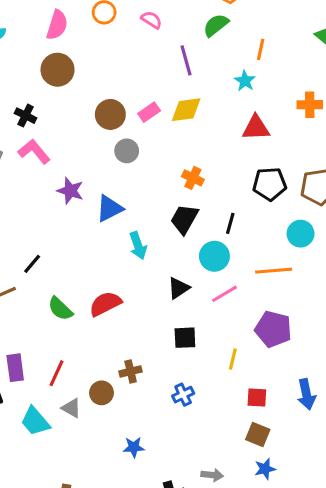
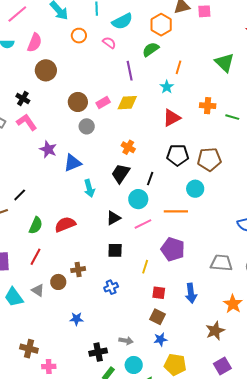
pink semicircle: (57, 25) -> (35, 43), moved
red triangle: (256, 128) -> (172, 118), turned -30
green semicircle: (60, 309) -> (36, 225), turned -114
red line: (56, 373) -> (35, 257), moved

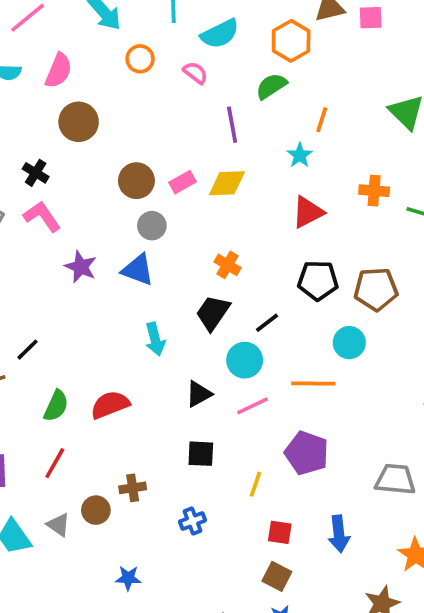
blue triangle: (73, 163) -> (138, 270), moved, turned 42
black line: (150, 179) -> (267, 323), turned 32

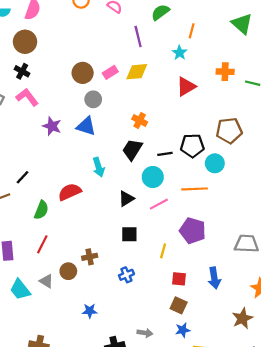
brown circle: (79, 122) -> (25, 42), moved
black pentagon: (318, 280) -> (192, 146), moved
black line: (267, 323) -> (165, 154), turned 32
red semicircle: (110, 405) -> (70, 192), moved

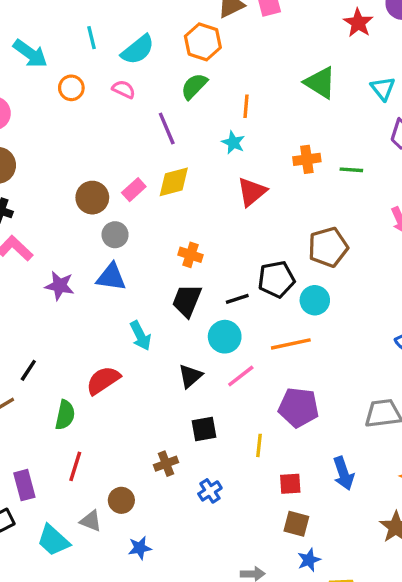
brown cross: (90, 257) -> (166, 464), moved
blue star: (90, 311) -> (140, 548), moved

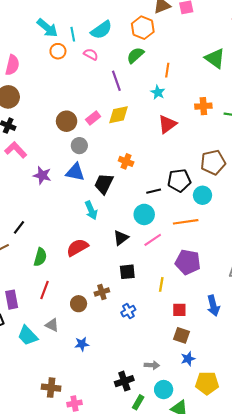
cyan line: (91, 38) -> (73, 34), moved
cyan arrow: (30, 54) -> (47, 28), moved
black trapezoid: (187, 301) -> (104, 184), moved
red semicircle: (103, 380) -> (77, 247), moved
brown circle: (121, 500) -> (79, 304), moved

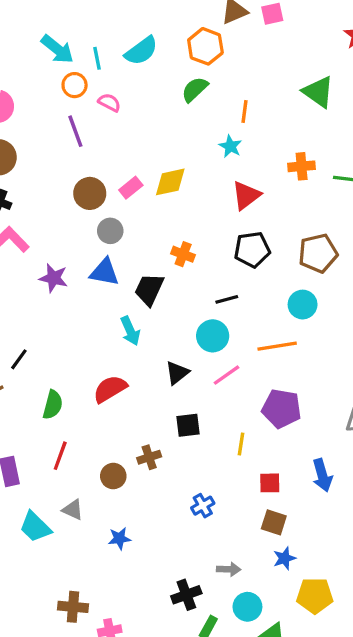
pink semicircle: (91, 54) -> (109, 103), moved
purple line: (116, 81) -> (75, 131), moved
black pentagon: (179, 180) -> (252, 250), moved
blue cross: (128, 311) -> (203, 506), moved

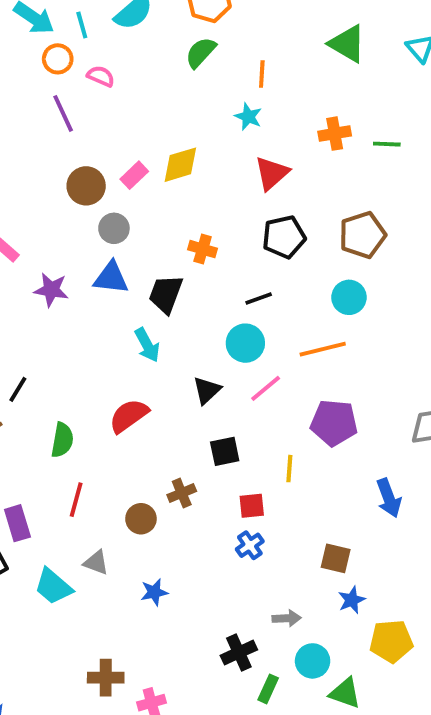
red square: (270, 483) -> (252, 506), moved

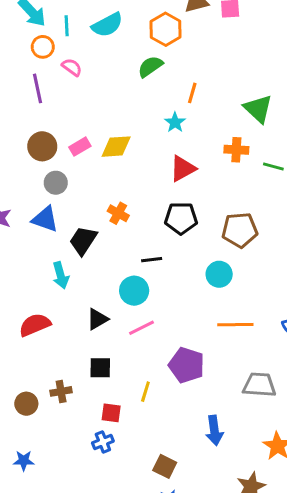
green triangle: (347, 44) -> (258, 109), moved
orange line: (323, 349) -> (235, 325), moved

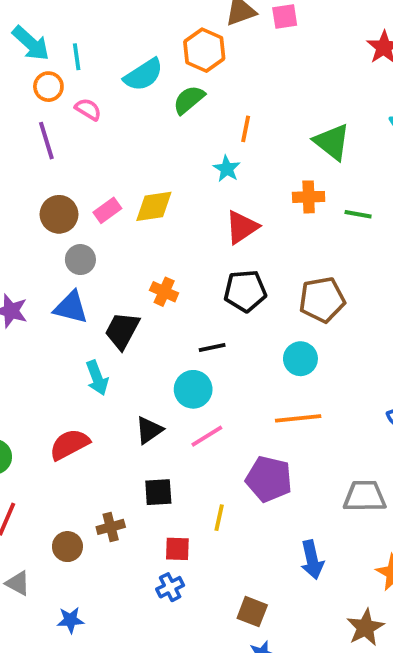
cyan semicircle: (107, 25) -> (143, 75), moved
orange line: (235, 325) -> (298, 418), moved

